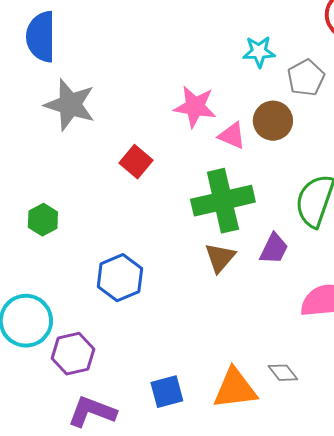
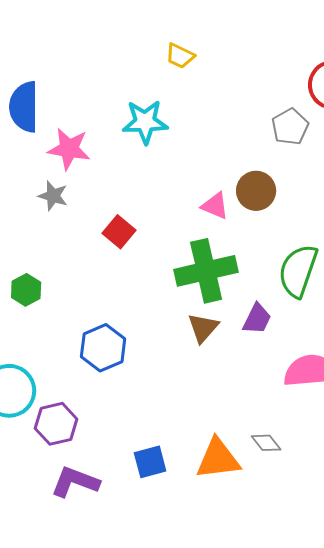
cyan star: (259, 52) -> (145, 122), moved, size x1.4
gray pentagon: (306, 78) -> (290, 127), moved
gray star: (70, 105) -> (53, 196), moved, size x0.6
pink star: (195, 107) -> (69, 149), moved

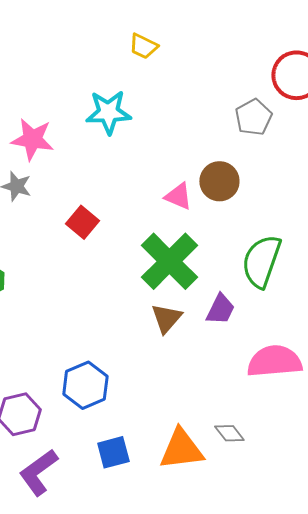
green cross: (206, 271) -> (169, 261), turned -32
blue hexagon: (103, 348) -> (85, 385), moved
purple L-shape: (75, 482) -> (38, 472), turned -57

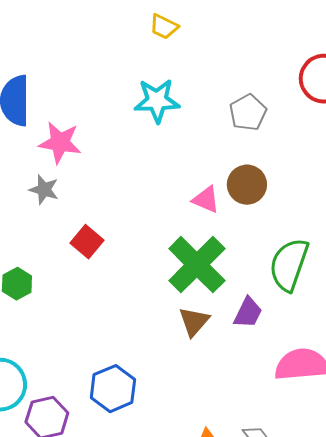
yellow trapezoid: (143, 46) -> (164, 27), moved
cyan star: (108, 112) -> (157, 101), moved
gray pentagon: (253, 117) -> (248, 113), moved
red square: (82, 222) -> (87, 242), moved

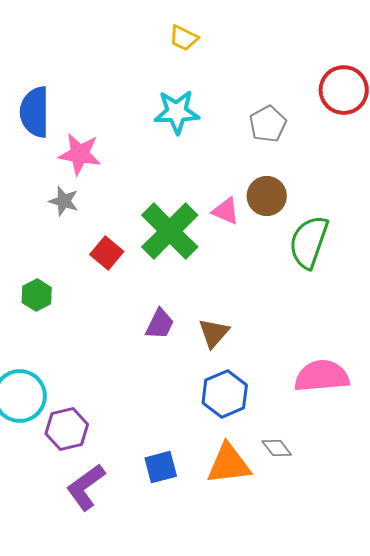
green cross: (197, 265) -> (170, 231), moved
green semicircle: (289, 265) -> (309, 242), moved
purple trapezoid: (248, 313) -> (160, 324), moved
blue hexagon: (113, 389) -> (225, 394), moved

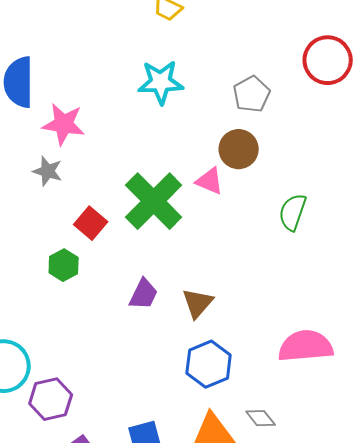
brown circle: (267, 196) -> (239, 149), moved
green semicircle: (309, 242) -> (293, 212), size x0.7
green hexagon: (37, 295) -> (64, 265), moved

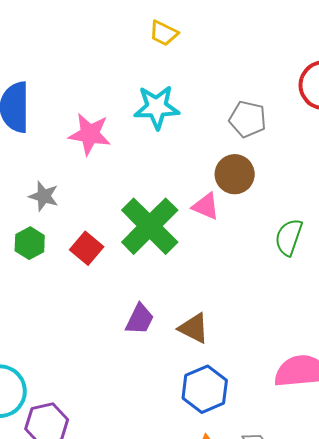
gray pentagon: (252, 94) -> (248, 119), turned -30
pink star: (64, 124) -> (90, 134), moved
green hexagon: (64, 265) -> (30, 243), moved
brown triangle: (198, 303) -> (194, 328), turned -44

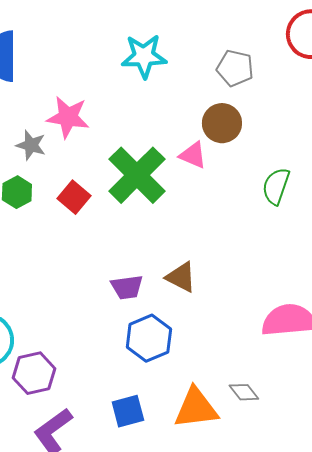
pink star: (90, 134) -> (68, 117), moved
purple trapezoid: (140, 319) -> (127, 287), moved, turned 56
blue hexagon: (205, 389) -> (149, 338), moved

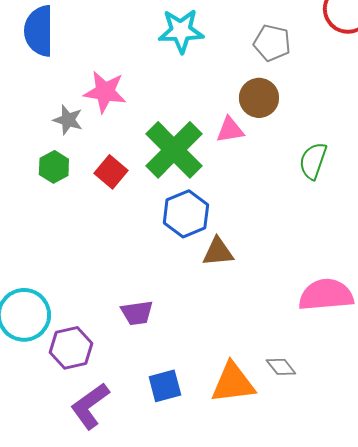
pink triangle: (193, 155) -> (230, 130), turned -32
brown triangle: (181, 277) -> (218, 252), turned -32
purple trapezoid: (127, 287) -> (137, 313), moved
blue hexagon: (149, 338) -> (186, 214), moved

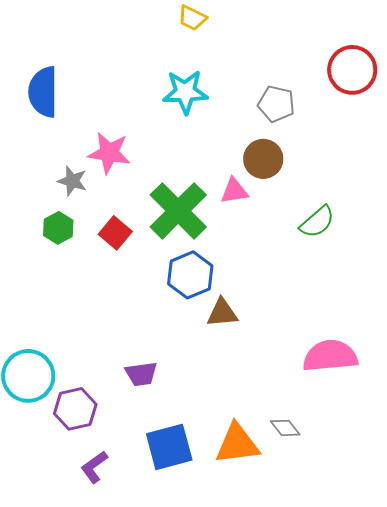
green semicircle: (313, 161) -> (317, 222), turned -150
blue square: (165, 386) -> (169, 447), size x1.4
purple L-shape: (90, 406) -> (94, 467), size x0.7

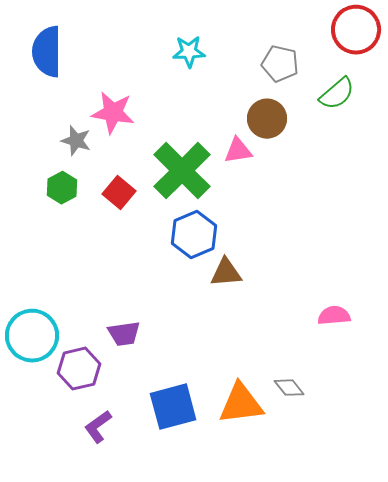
cyan star: (185, 92) -> (189, 52), size x0.7
green semicircle: (317, 222) -> (337, 94), moved
pink semicircle: (330, 356) -> (334, 316), size x0.6
purple trapezoid: (141, 374) -> (124, 334), moved

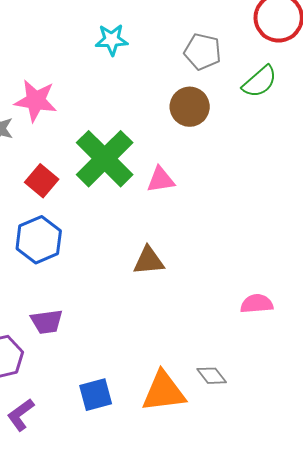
pink triangle: (238, 151) -> (161, 180), moved
blue hexagon: (194, 235) -> (39, 240), moved
blue square: (173, 407) -> (96, 395), size x0.7

